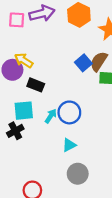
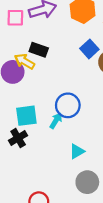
blue square: (83, 63) -> (89, 49), moved
black rectangle: (36, 85) -> (39, 50), moved
blue circle: (69, 112) -> (68, 105), moved

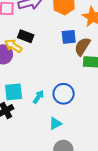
blue square: (89, 49) -> (69, 37), turned 35
blue circle: (68, 105) -> (64, 94), moved

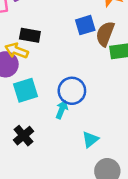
cyan square: (14, 92) -> (26, 90), moved
blue circle: (64, 94) -> (72, 91), moved

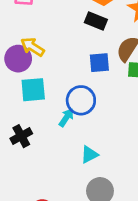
blue square: (85, 25) -> (99, 63), moved
black rectangle: (30, 35) -> (96, 21), moved

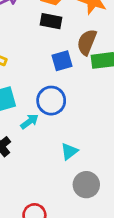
cyan arrow: (66, 118) -> (29, 121), moved, turned 30

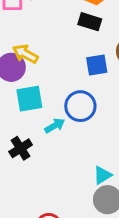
cyan triangle: (69, 151) -> (103, 175), moved

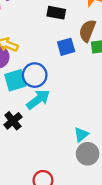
blue circle: (80, 106) -> (35, 75), moved
cyan arrow: (55, 126) -> (38, 99), size x1.5

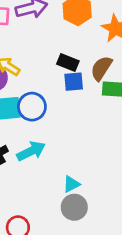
black rectangle: (56, 13) -> (68, 62), moved
cyan arrow: (38, 99) -> (31, 151), moved

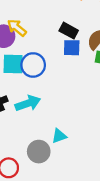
gray circle: (74, 207) -> (39, 152), moved

